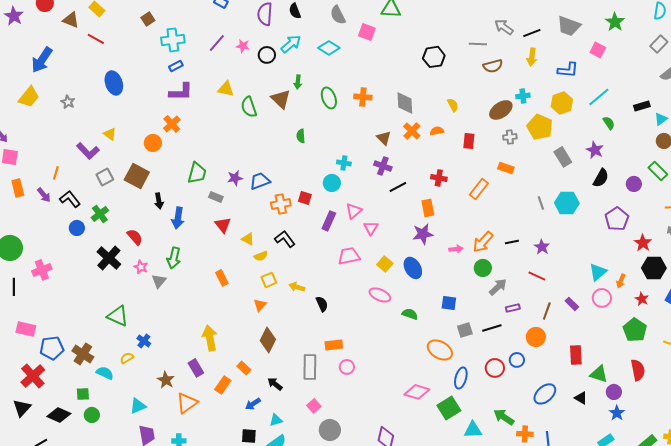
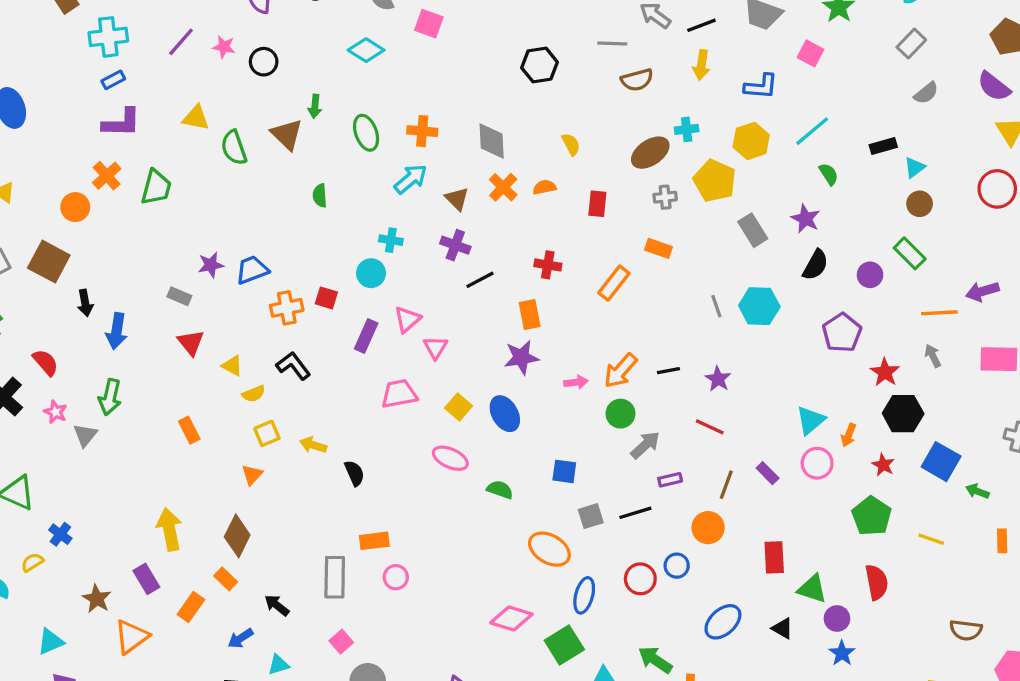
cyan arrow: (291, 44) -> (411, 179), moved
green trapezoid: (197, 173) -> (156, 187), moved
brown diamond: (268, 340) -> (237, 536), moved

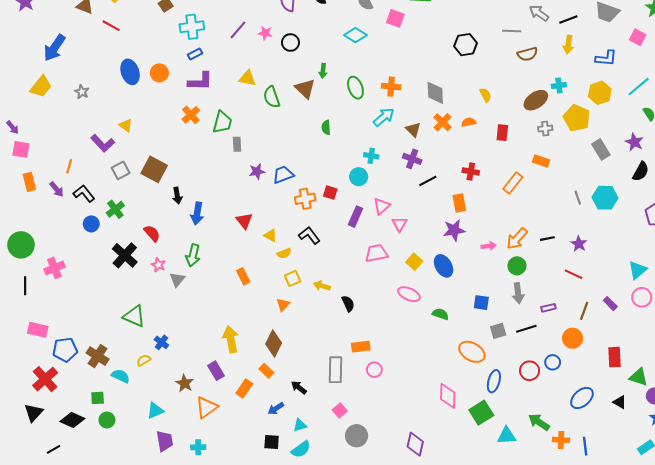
orange circle: (75, 207) -> (159, 73), moved
gray rectangle: (179, 296) -> (237, 144), moved, turned 64
gray arrow: (645, 445) -> (518, 293), moved, turned 126
pink diamond: (511, 618) -> (448, 396), turned 75

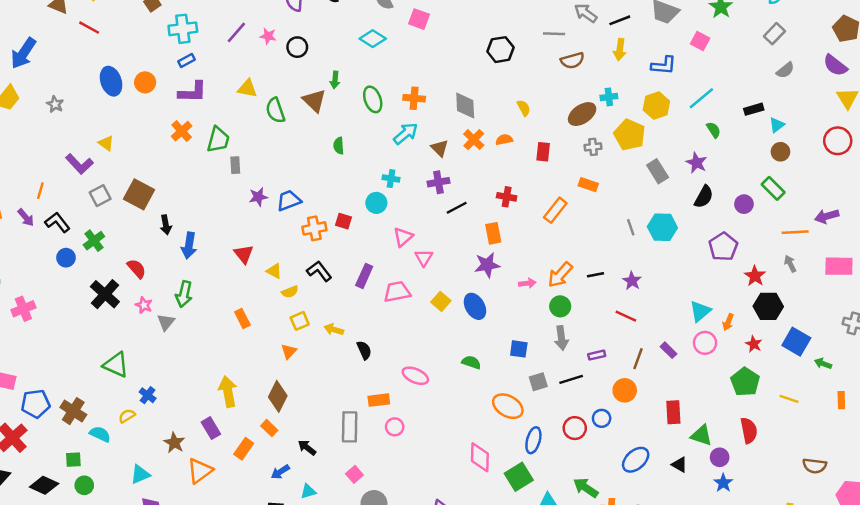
purple cross: (412, 159) -> (438, 182), turned -30
purple rectangle: (355, 217) -> (364, 276), moved
pink ellipse: (409, 294) -> (415, 376), moved

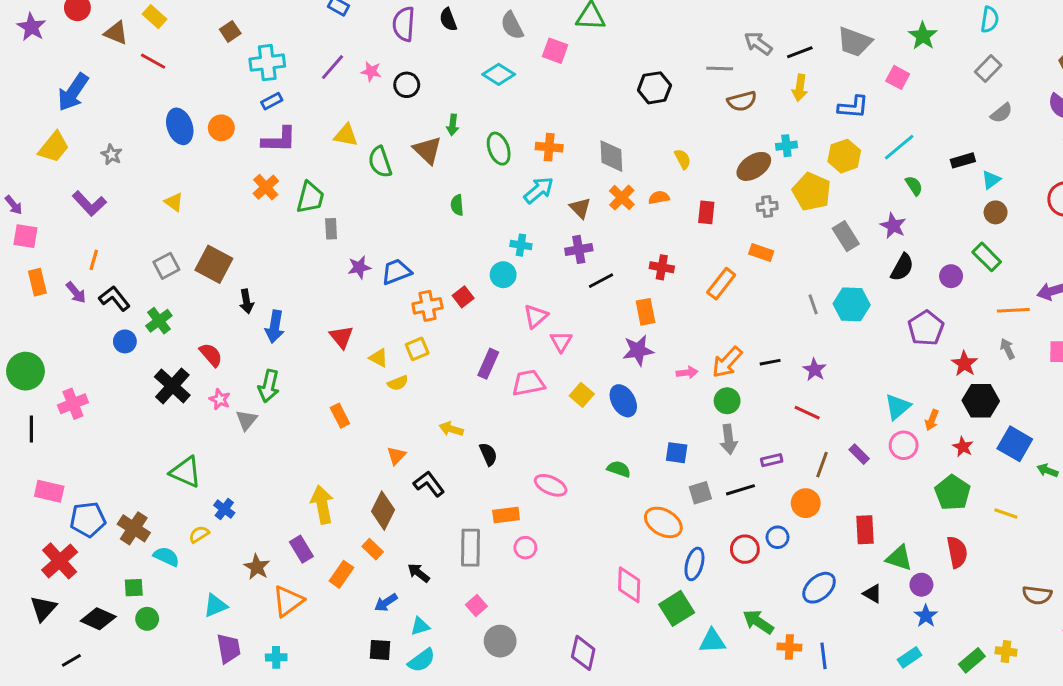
purple L-shape: (79, 164) -> (89, 203), moved
red square: (344, 221) -> (463, 297), turned 35
black L-shape: (319, 271) -> (429, 484), moved
yellow square: (300, 321) -> (417, 349), moved

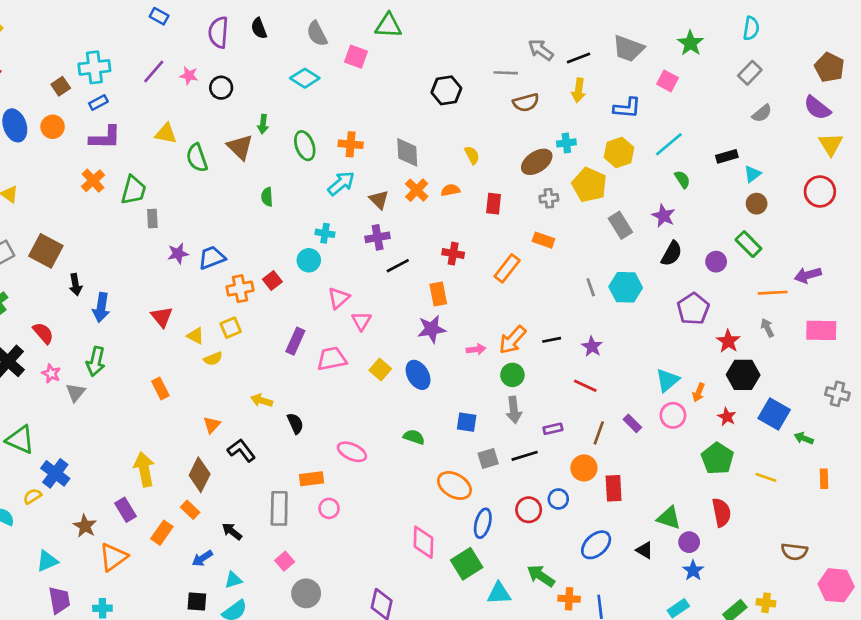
brown square: (230, 31) -> (61, 86), moved
blue cross: (224, 509) -> (55, 473), size x1.5
red rectangle: (865, 530) -> (614, 488), moved

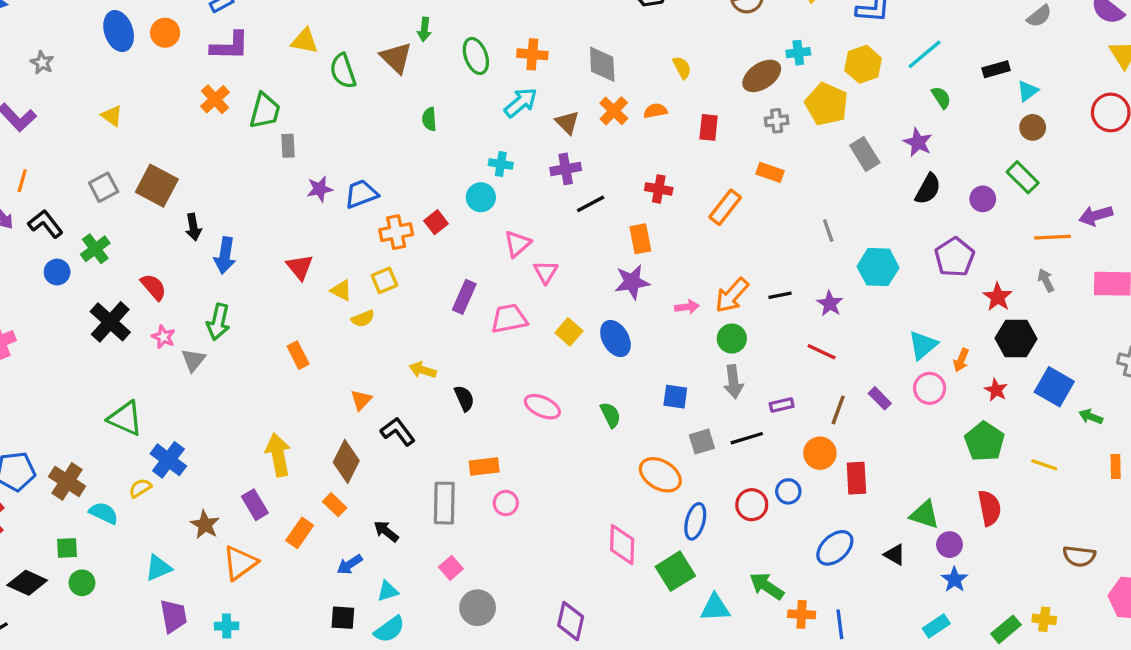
cyan hexagon: (626, 287) -> (878, 267), moved
green semicircle: (414, 437) -> (610, 415), turned 45
pink ellipse: (352, 452) -> (542, 407), moved

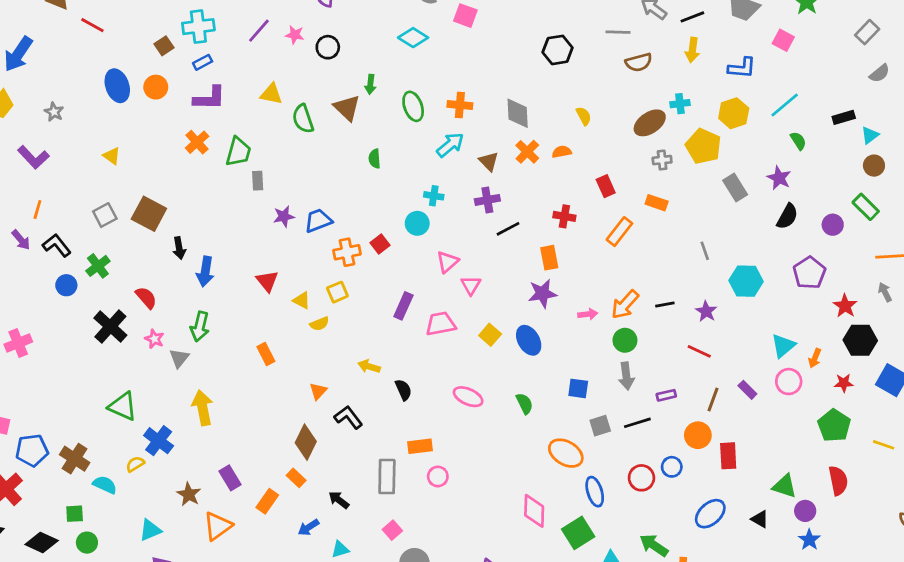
red rectangle: (709, 127) -> (606, 186), moved, turned -30
red star: (996, 390) -> (844, 383), turned -30
yellow arrow: (278, 455) -> (203, 408), moved
blue ellipse: (695, 521) -> (595, 492), turned -32

